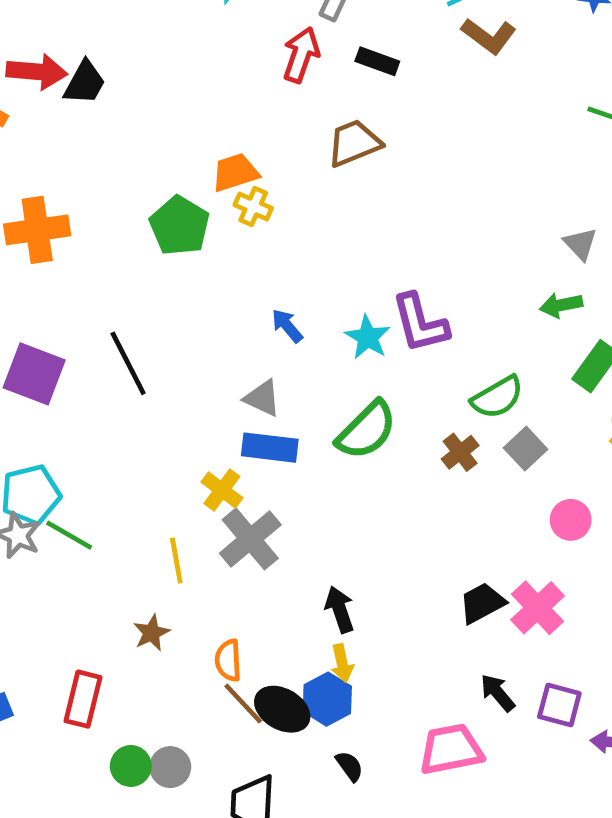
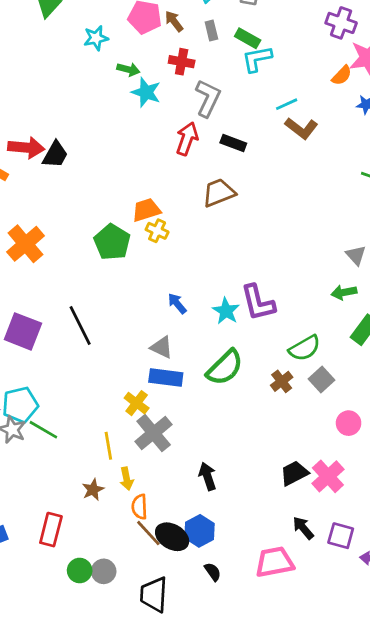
orange cross: (37, 230) -> (26, 244), turned -33
yellow arrow: (342, 663) -> (127, 479), moved

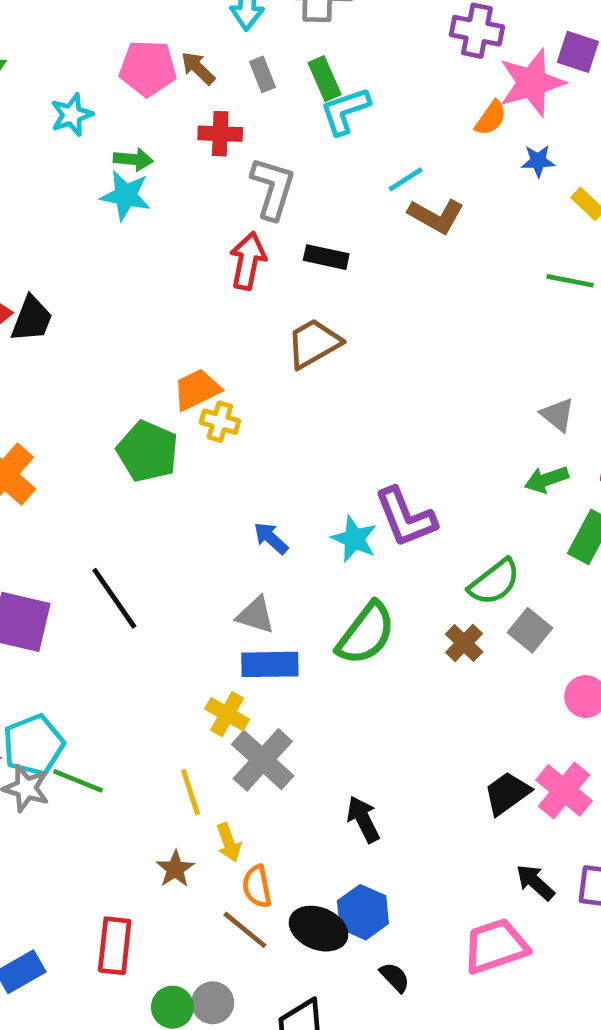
green rectangle: (248, 38) -> (325, 79), turned 45
cyan star: (146, 92) -> (126, 195), moved
brown line: (148, 533) -> (245, 930), moved

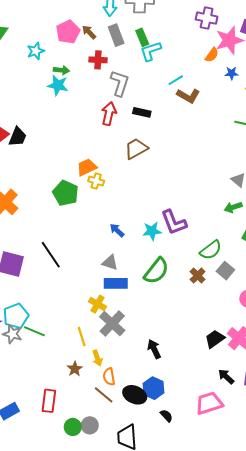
pink pentagon: (148, 68) -> (68, 32), turned -30
gray rectangle: (262, 74) -> (116, 35), size x1.5
cyan star: (354, 539) -> (152, 231), turned -30

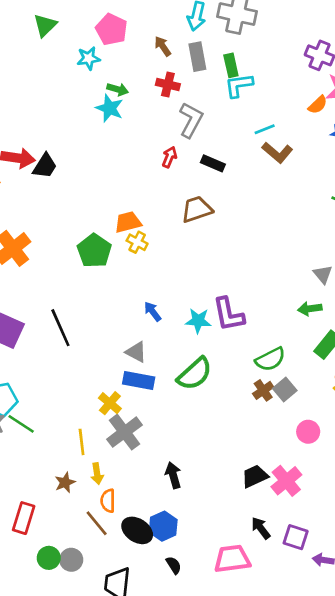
pink pentagon: (68, 32) -> (111, 29), moved, turned -30
red arrow: (109, 114) -> (169, 157), size x0.7
brown cross: (198, 276) -> (263, 390), moved

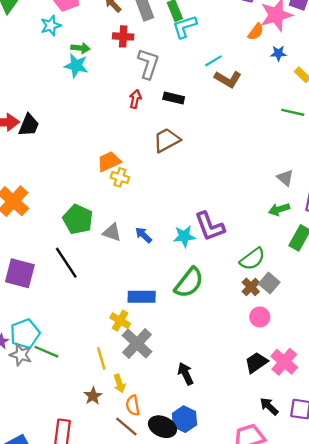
green pentagon: (94, 251) -> (78, 219), moved
gray triangle: (136, 352) -> (112, 232), moved
pink circle: (308, 432) -> (260, 317), moved

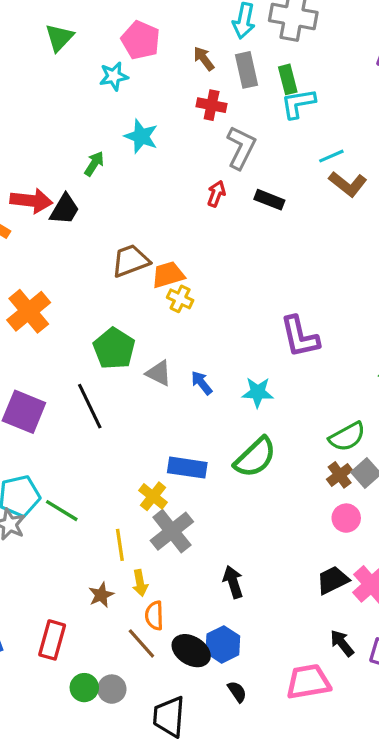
green arrow: (80, 48) -> (94, 164), moved, turned -72
brown trapezoid: (167, 140) -> (131, 261), moved
purple L-shape: (210, 226) -> (300, 337), moved
green line: (46, 352) -> (62, 511), moved

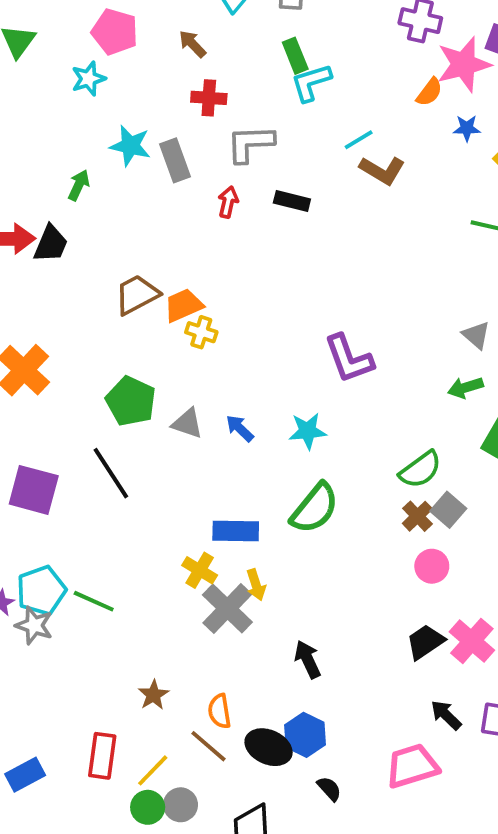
gray rectangle: (246, 70) -> (175, 160), moved
gray L-shape: (241, 148) -> (250, 144), turned -111
yellow line: (120, 545) -> (153, 770), moved, turned 60
yellow arrow: (140, 583) -> (256, 585), moved

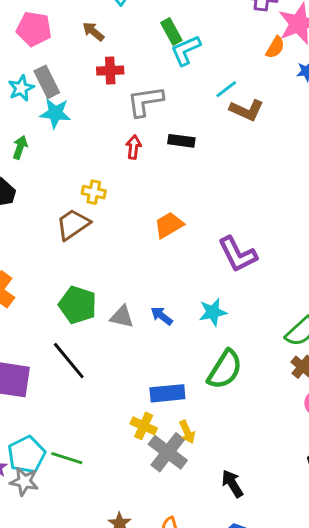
cyan star: (88, 79) -> (21, 88), moved
gray rectangle: (175, 160) -> (47, 82), moved
orange trapezoid: (183, 305) -> (169, 225), moved
yellow cross: (201, 332) -> (94, 192), moved

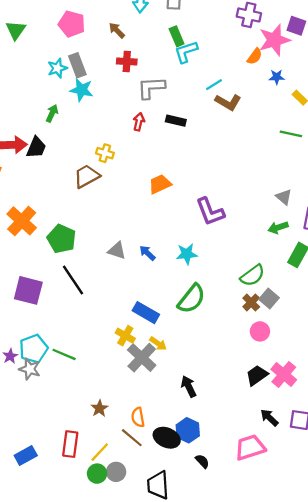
green pentagon: (78, 305) -> (62, 239), moved
blue rectangle: (167, 393) -> (146, 313), turned 30
yellow arrow: (187, 432) -> (158, 344), turned -36

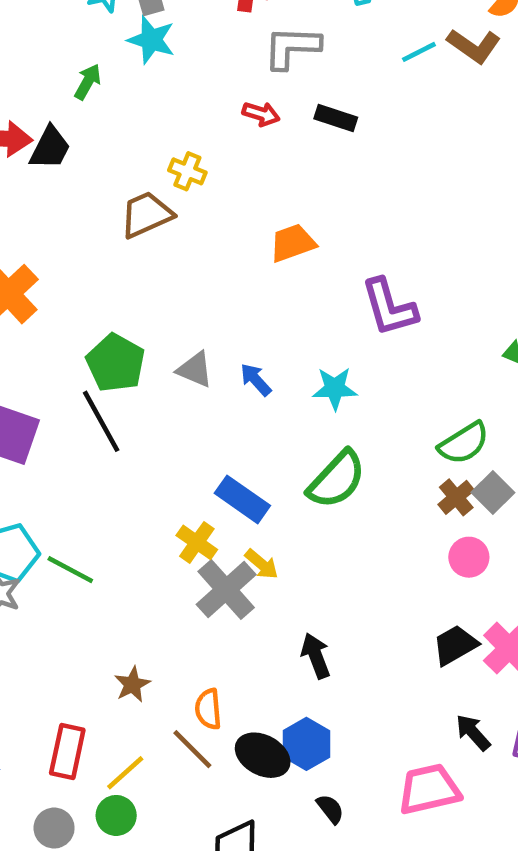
brown L-shape: (228, 102) -> (474, 46), moved
red arrow: (139, 122) -> (261, 114), turned 90
green pentagon: (62, 239) -> (116, 363), moved
gray circle: (116, 472) -> (54, 828), moved

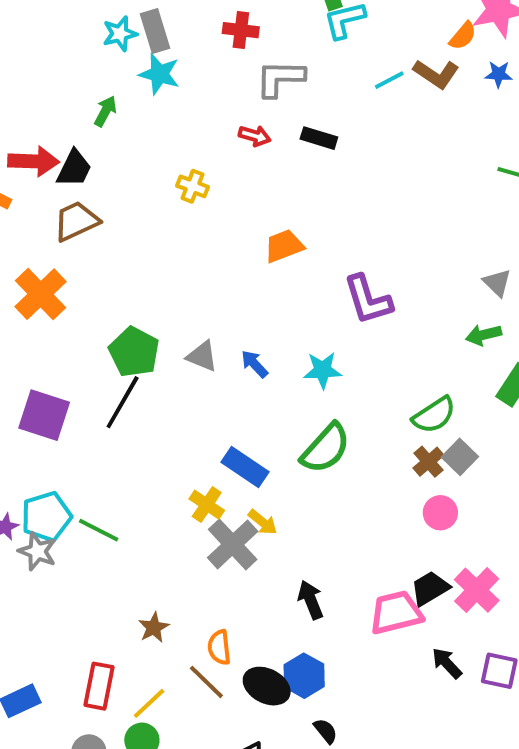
brown trapezoid: (146, 215) -> (76, 221), moved
black line: (101, 421) -> (123, 402), turned 60
pink trapezoid: (429, 789) -> (396, 613), moved

